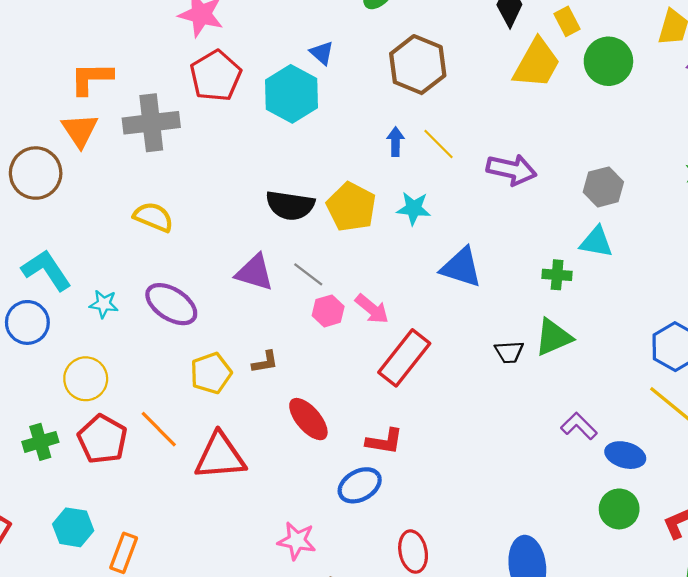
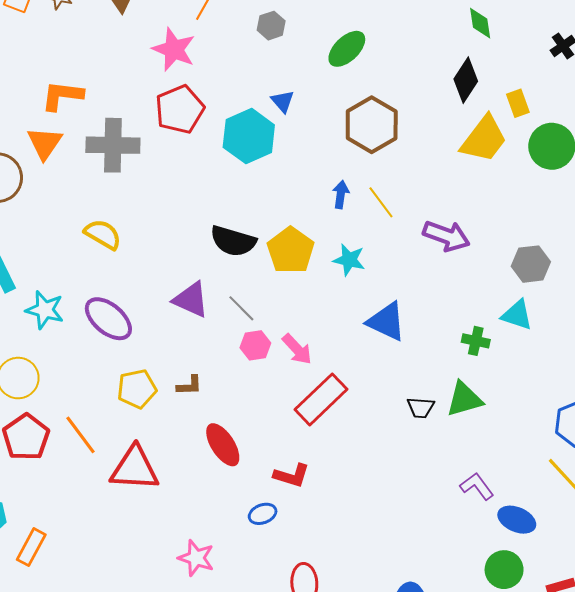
cyan star: (104, 304) -> (45, 310), size x1.4
blue ellipse: (360, 485) -> (263, 514), size x0.7

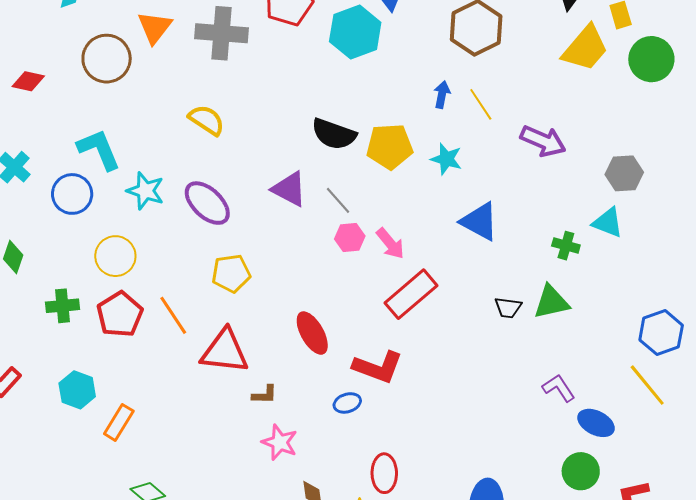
yellow pentagon: (291, 250) -> (390, 146), turned 30
brown L-shape: (189, 385) -> (265, 395), moved
red L-shape: (292, 476) -> (378, 367), size x1.4

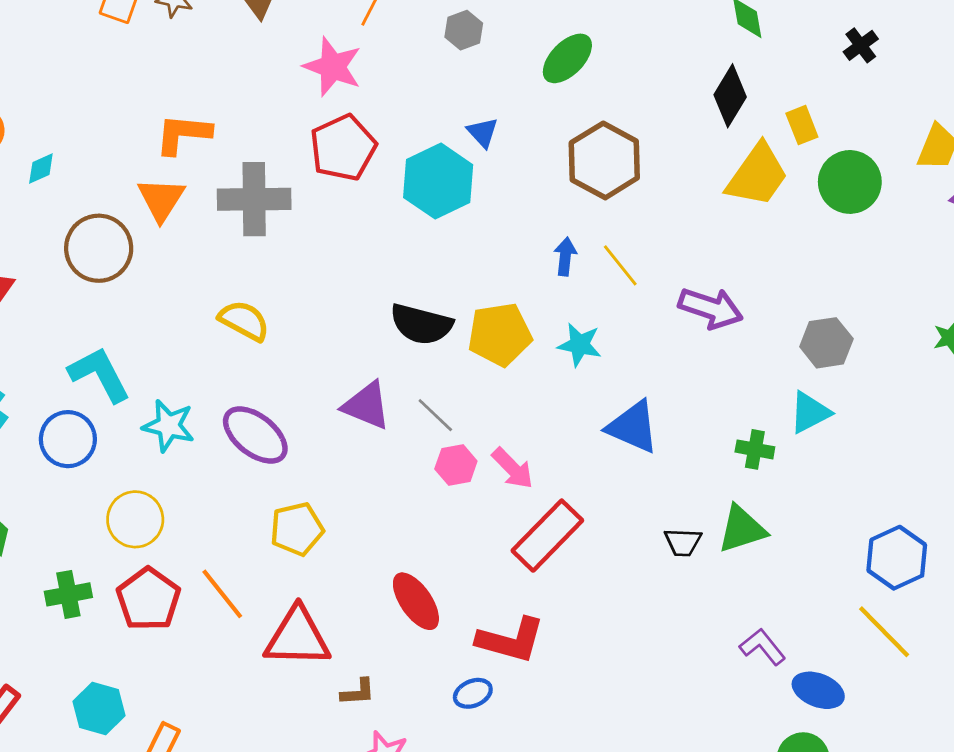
cyan triangle: (608, 222) -> (810, 412), turned -44

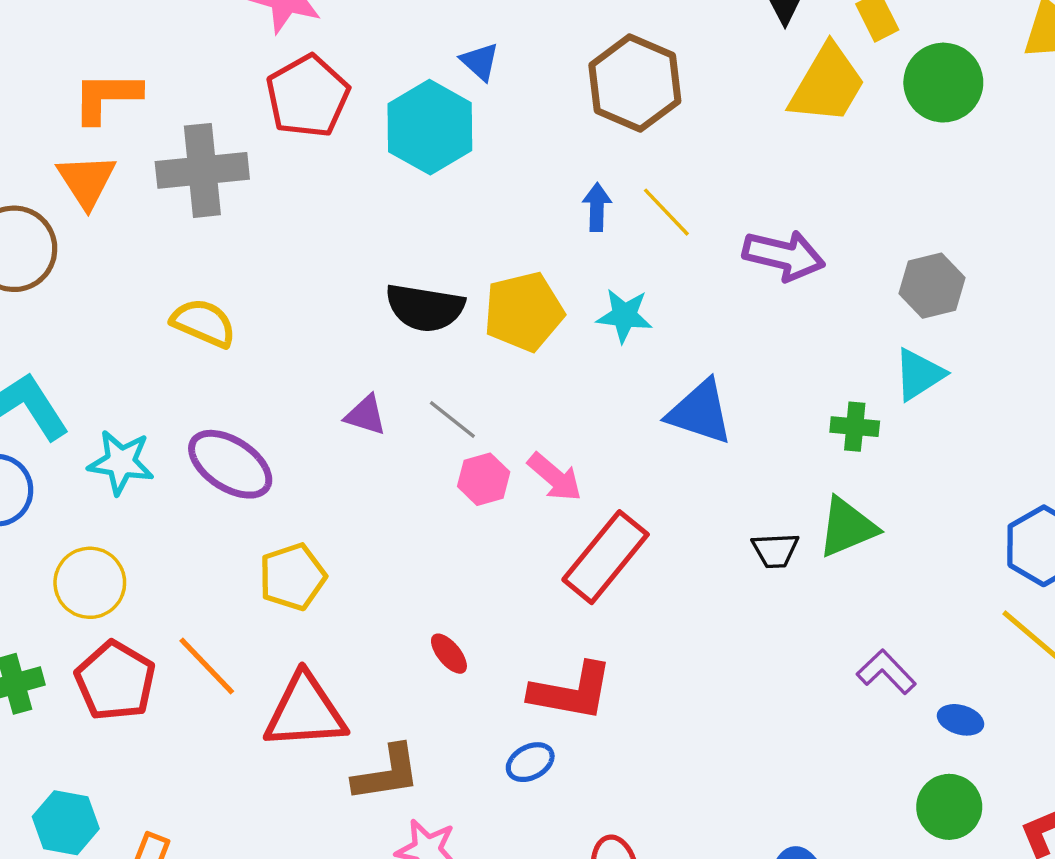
purple triangle: (367, 406) -> (366, 415), size x0.7
red ellipse: (416, 601) -> (449, 654), size x0.6
blue ellipse: (818, 690) -> (961, 720), size x0.7
brown L-shape: (358, 692) -> (387, 773), size x1.6

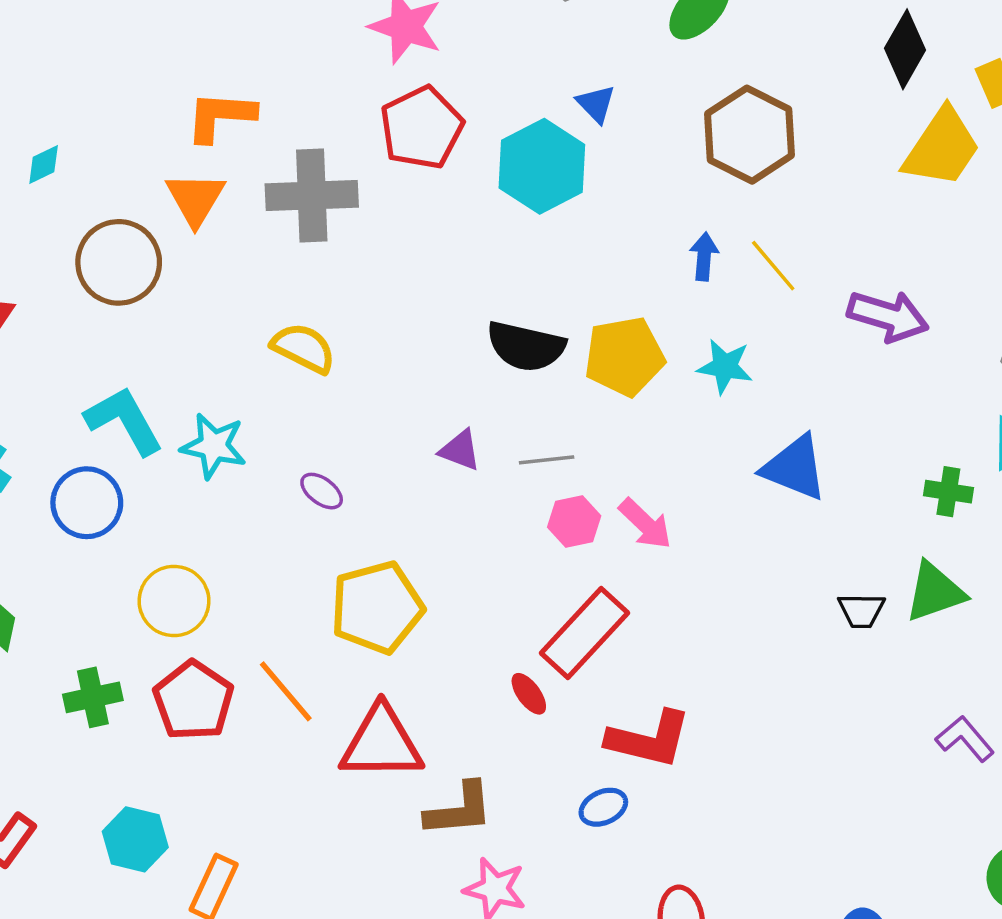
gray line: (452, 419) -> (547, 460), turned -48
cyan star: (121, 462) -> (214, 446), moved
purple ellipse: (230, 464) -> (322, 491), size x0.5
red rectangle: (606, 557) -> (585, 633), moved
yellow pentagon: (292, 577) -> (377, 607), size x1.4

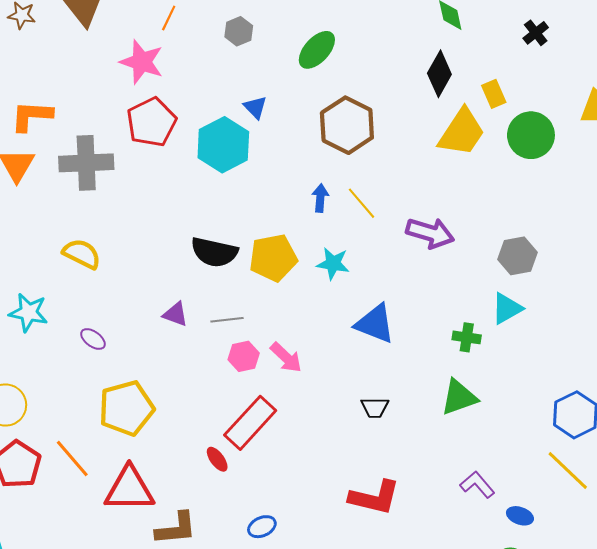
black trapezoid: (861, 610) -> (375, 407), moved
red L-shape: (649, 739) -> (375, 497), moved

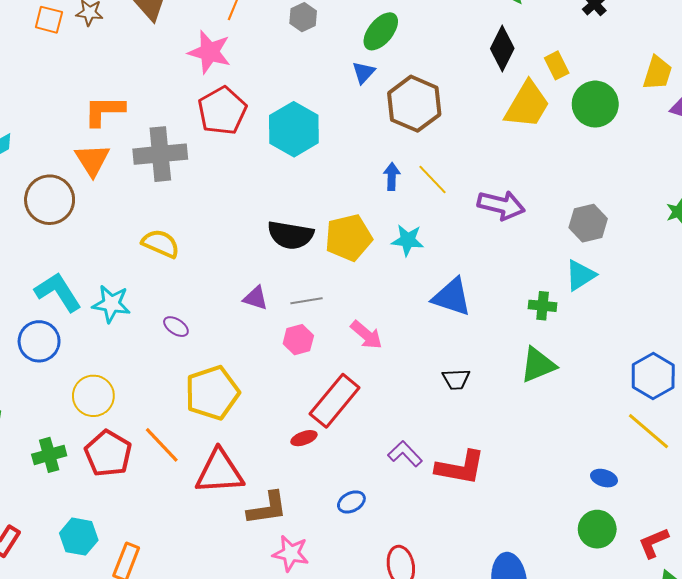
blue triangle: (255, 107) -> (364, 72), moved, turned 30
pink hexagon: (244, 356) -> (298, 340), moved
red ellipse: (217, 459) -> (304, 438), turned -70
purple L-shape: (477, 485) -> (405, 454), moved

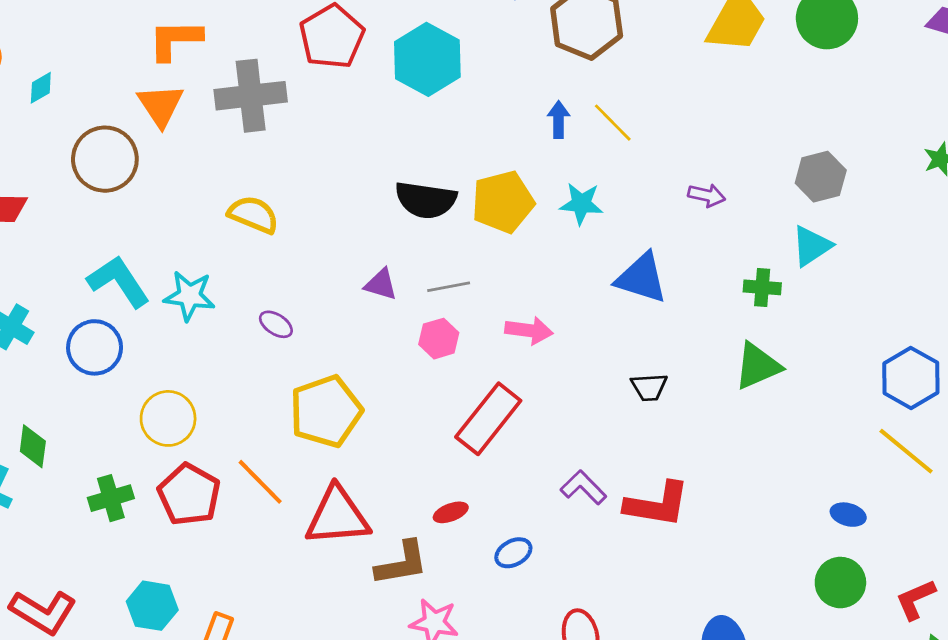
purple arrow: (501, 205) -> (707, 195), moved, size x0.6
pink arrow: (366, 335) -> (529, 330), turned -32
red ellipse: (304, 438) -> (451, 512), moved

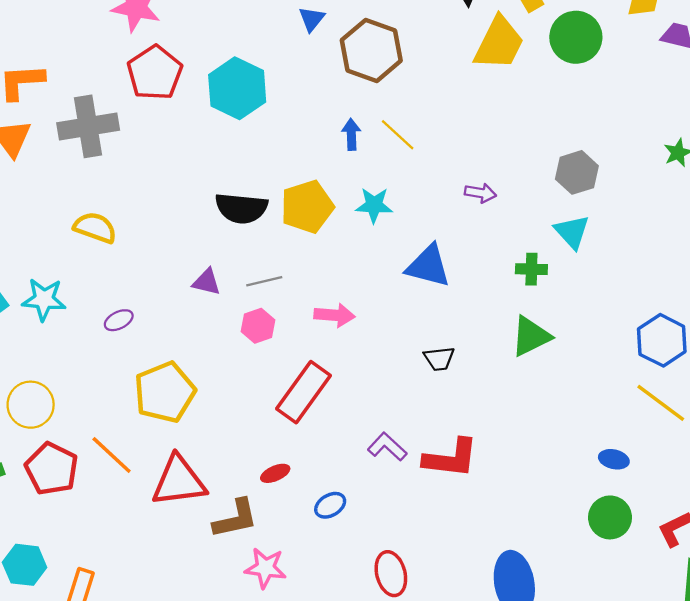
cyan triangle: (812, 246) -> (572, 232), turned -36
purple ellipse: (276, 324) -> (119, 320), turned -56

